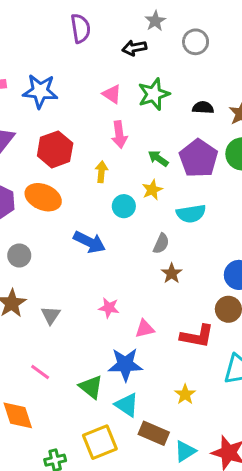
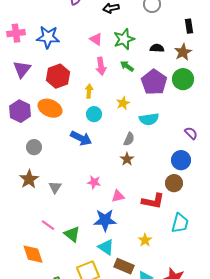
green arrow: (158, 158) -> (127, 66), moved
cyan circle: (124, 206) -> (94, 114), moved
brown star: (172, 273) -> (127, 159), moved
green triangle: (91, 387) -> (72, 234), moved

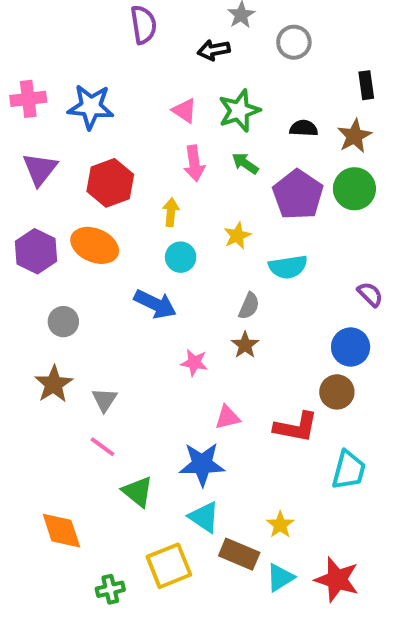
pink star: (94, 182) -> (194, 363), moved
pink line: (48, 225) -> (102, 447), moved
yellow star: (145, 240) -> (280, 525), moved

